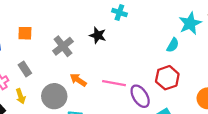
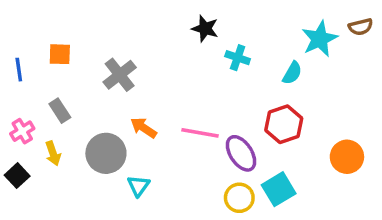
cyan cross: (119, 12) -> (238, 58), moved
black star: (98, 35) -> (205, 29), moved

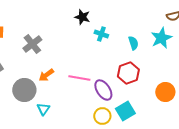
cyan star: (320, 39) -> (161, 38), moved
cyan semicircle: (292, 73) -> (133, 43), turned -48
orange arrow: (144, 128) -> (46, 75), turned -70

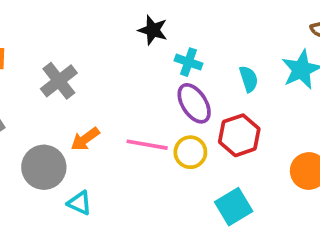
purple ellipse: (103, 90) -> (194, 103), moved
cyan triangle: (43, 109) -> (80, 203), turned -40
yellow circle: (102, 116) -> (190, 152), moved

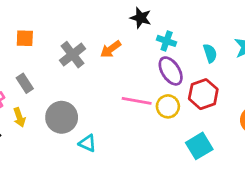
orange arrow: (85, 139) -> (111, 49), moved

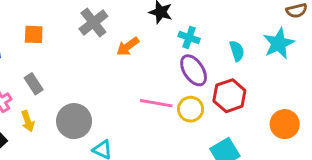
gray cross: (73, 55) -> (93, 22), moved

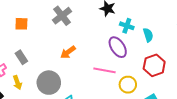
orange arrow: (128, 46) -> (68, 52), moved
cyan semicircle: (237, 51) -> (148, 35), moved
purple ellipse: (194, 70) -> (118, 47), moved
yellow circle: (191, 109) -> (128, 85), moved

